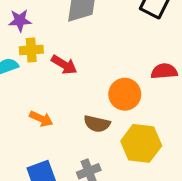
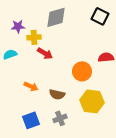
yellow cross: (31, 50) -> (34, 37), moved
brown semicircle: (97, 124) -> (57, 94), moved

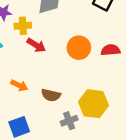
orange circle: (82, 71) -> (79, 48), moved
gray cross: (60, 118) -> (69, 121), moved

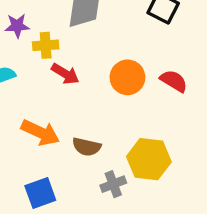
red semicircle: (111, 50) -> (174, 81), turned 36
orange arrow: (19, 85) -> (40, 133), size x1.5

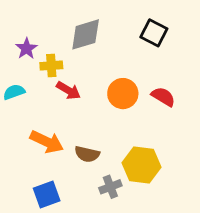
purple star: (17, 26) -> (26, 48), turned -30

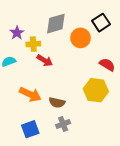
black square: (154, 33) -> (101, 23), turned 30
orange circle: (123, 94) -> (81, 38), moved
yellow hexagon: (141, 165) -> (96, 90), moved
gray cross: (110, 187) -> (63, 124), moved

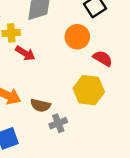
orange circle: (81, 38) -> (77, 37), moved
gray cross: (63, 124) -> (58, 123), moved

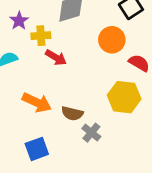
gray cross: (58, 123) -> (91, 133), turned -30

